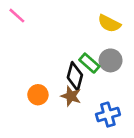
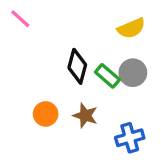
yellow semicircle: (109, 23) -> (131, 28), turned -50
black diamond: (75, 76) -> (77, 66), moved

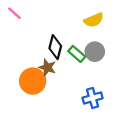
orange circle: (46, 114) -> (33, 81), size x1.5
brown star: (85, 116) -> (47, 67), moved

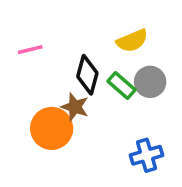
pink line: (15, 13) -> (30, 50), moved, turned -56
yellow semicircle: (94, 20) -> (132, 41), moved

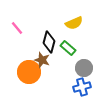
pink line: (30, 50) -> (17, 28), turned 64
gray circle: (150, 82) -> (84, 68), moved

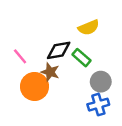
pink line: (17, 28) -> (20, 56), moved
black diamond: (49, 42) -> (59, 50), turned 65

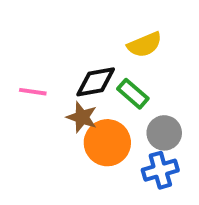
pink line: (20, 56) -> (33, 92), turned -42
orange circle: (35, 86) -> (107, 143), moved

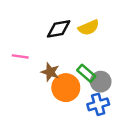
black diamond: (96, 82) -> (59, 29), moved
green rectangle: (133, 94) -> (86, 73), moved

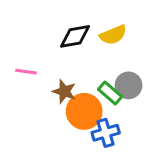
gray circle: (101, 82) -> (129, 85), moved
blue cross: (98, 104) -> (106, 133), moved

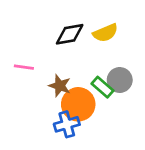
blue cross: (106, 133) -> (67, 124), moved

